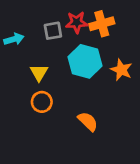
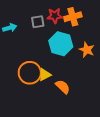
yellow triangle: (39, 73) -> (45, 75), moved, turned 32
orange circle: (42, 102) -> (30, 73), size x1.5

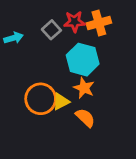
gray square: (38, 22) -> (51, 30), turned -32
orange star: (87, 50) -> (84, 88), moved

